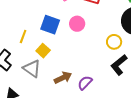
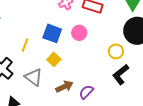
yellow square: (43, 51) -> (54, 59), moved

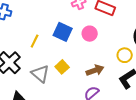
yellow square: (54, 59) -> (62, 67), moved
brown arrow: (64, 87) -> (95, 70), moved

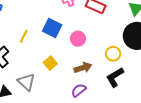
pink circle: (90, 34) -> (78, 39), moved
gray triangle: (40, 74) -> (26, 82), moved

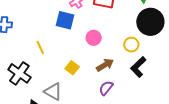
blue square: (52, 28) -> (65, 20), moved
yellow line: (24, 36) -> (40, 47), turned -40

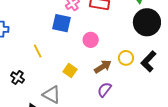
yellow circle: (131, 45) -> (126, 58), moved
black L-shape: (138, 67) -> (148, 61), moved
black cross: (19, 73) -> (17, 78), size x0.6

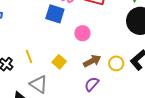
yellow line: (38, 51) -> (29, 57), moved
yellow circle: (126, 58) -> (116, 63), moved

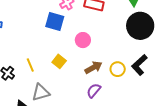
yellow square: (59, 62) -> (59, 61), moved
gray triangle: (39, 84) -> (41, 92), turned -48

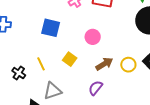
blue square: (55, 22) -> (51, 28), moved
purple semicircle: (94, 91) -> (95, 88), moved

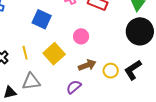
yellow square: (70, 59) -> (54, 54), size x1.5

